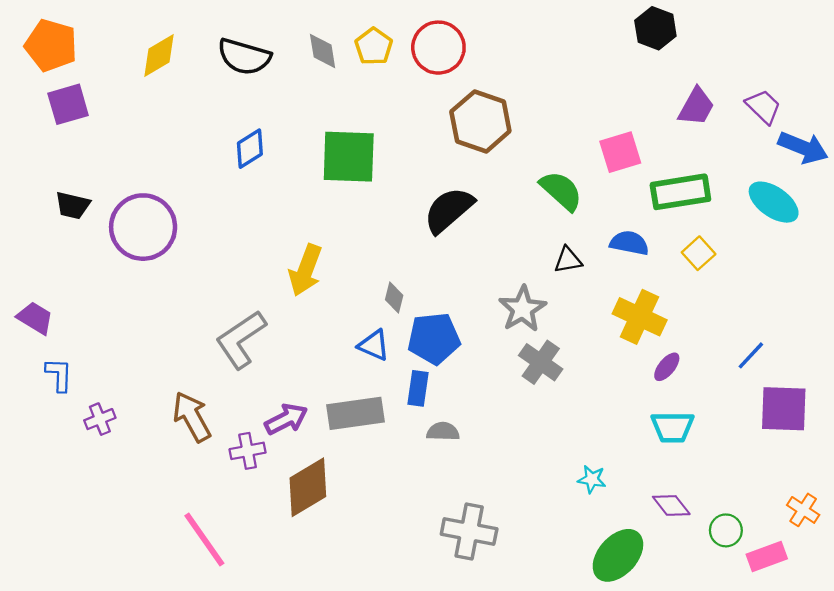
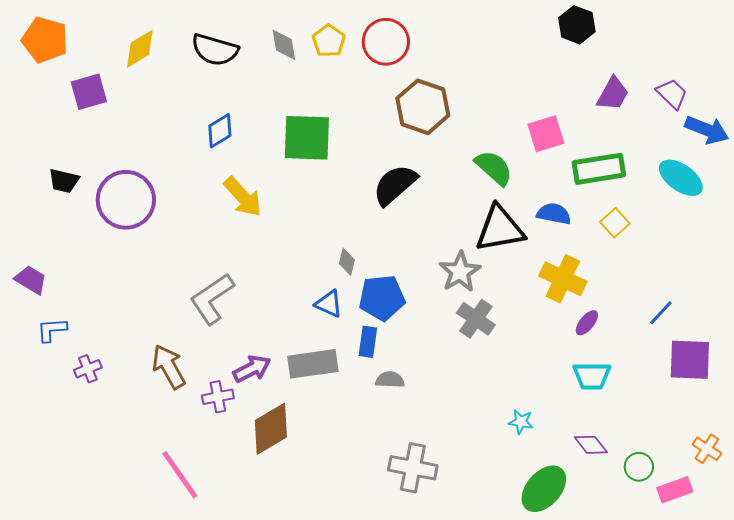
purple square: (68, 104) -> (89, 92), moved
black triangle: (568, 260) -> (500, 229), size x2.0
yellow arrow: (306, 270) -> (243, 197), moved, turned -63
blue L-shape: (59, 375) -> (52, 330), turned -96

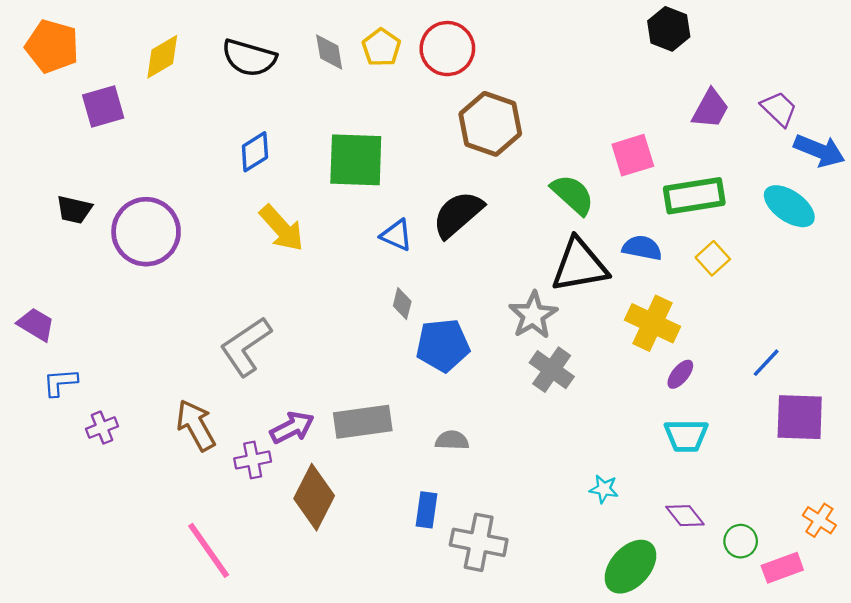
blue triangle: (329, 304) -> (396, 235), moved
blue rectangle: (368, 342) -> (427, 510), moved
brown diamond: (271, 429) -> (314, 497), turned -32

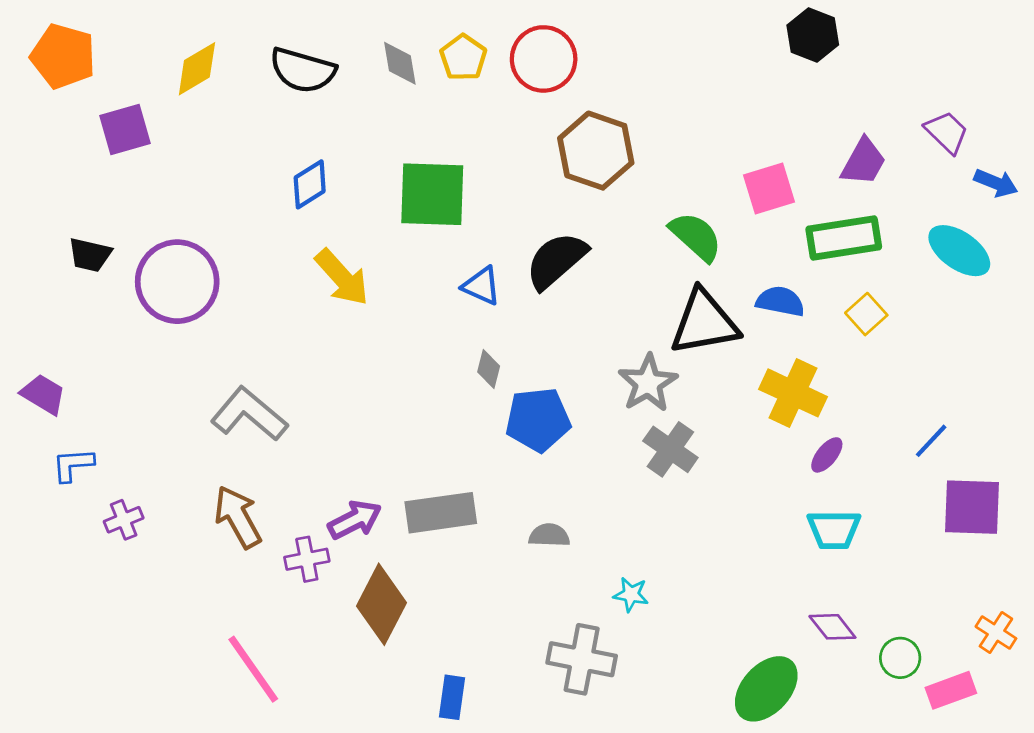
purple trapezoid: (710, 109) -> (863, 162), moved
blue arrow: (819, 151) -> (996, 183), size x0.7
gray L-shape: (246, 346) -> (249, 414), moved, turned 74
cyan star: (604, 489) -> (631, 594), moved
blue rectangle: (427, 510) -> (452, 697), moved

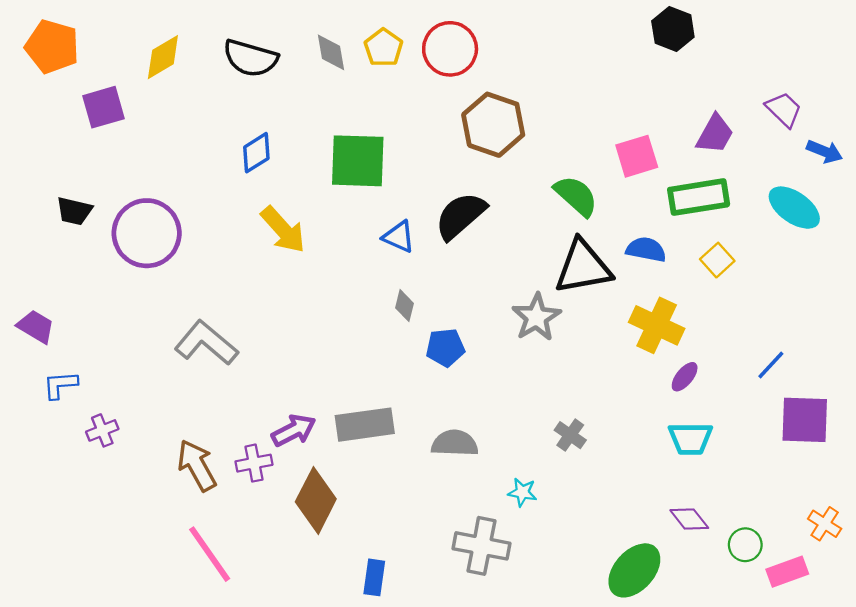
blue pentagon: (538, 420) -> (445, 348), size x0.7
gray cross: (670, 449) -> (570, 435), moved, size x0.7
brown arrow: (238, 517) -> (197, 465), moved
gray semicircle: (549, 535) -> (455, 443), size x1.4

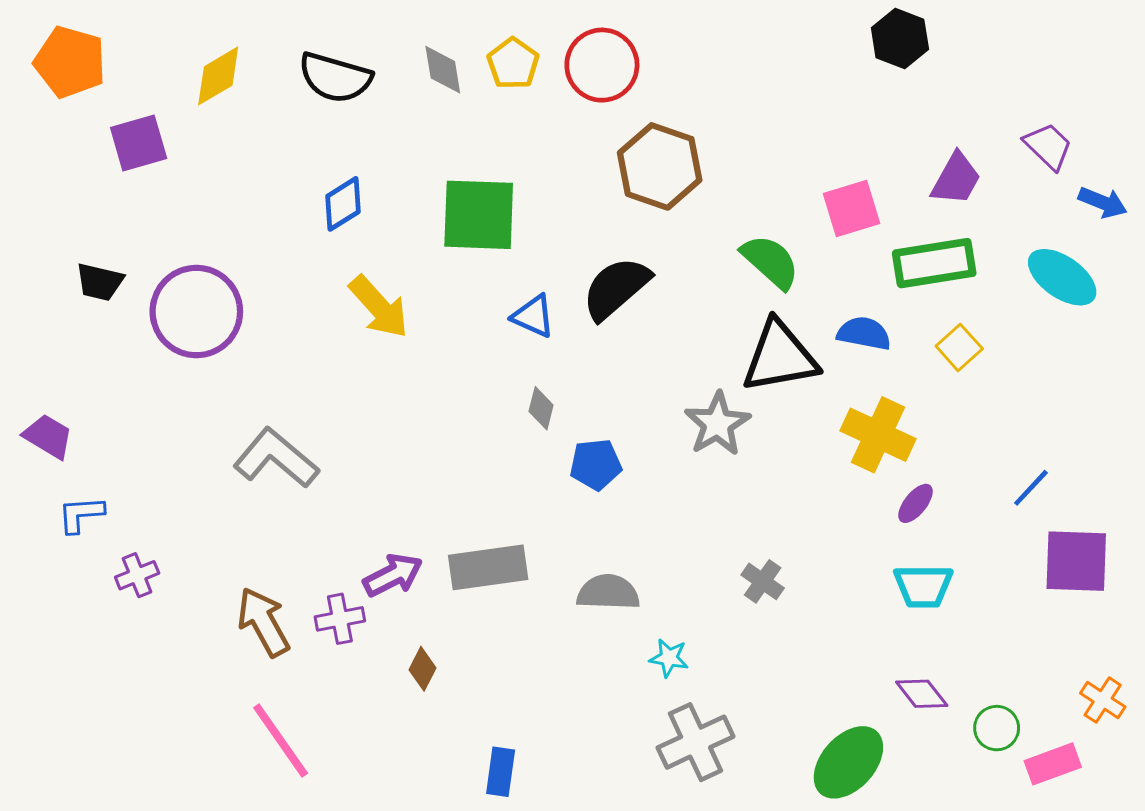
cyan star: (522, 492) -> (669, 658), moved
brown diamond: (316, 500) -> (423, 669), size x0.5
gray cross: (482, 546) -> (696, 742), moved, turned -36

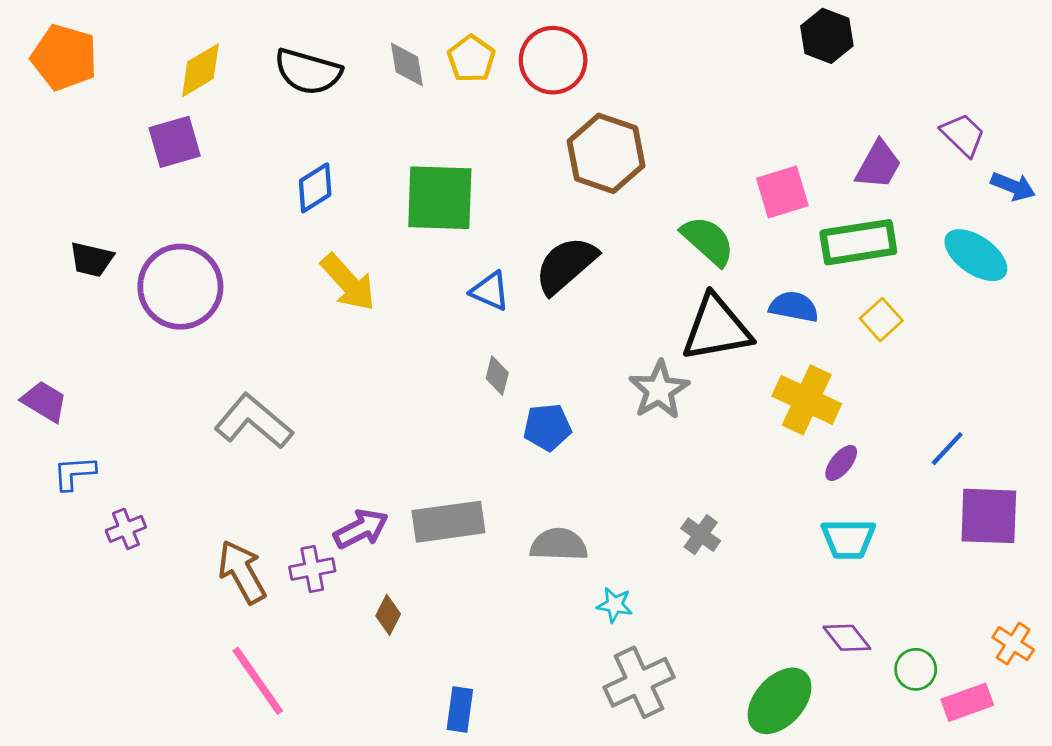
purple square: (139, 143) -> (175, 142), moved

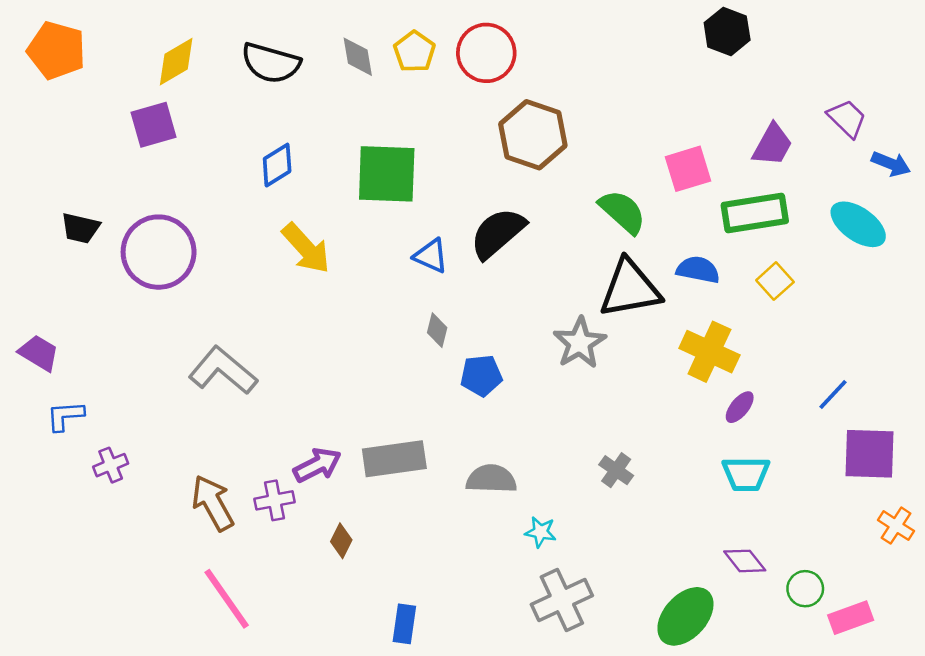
orange cross: (1013, 644) -> (896, 526), moved

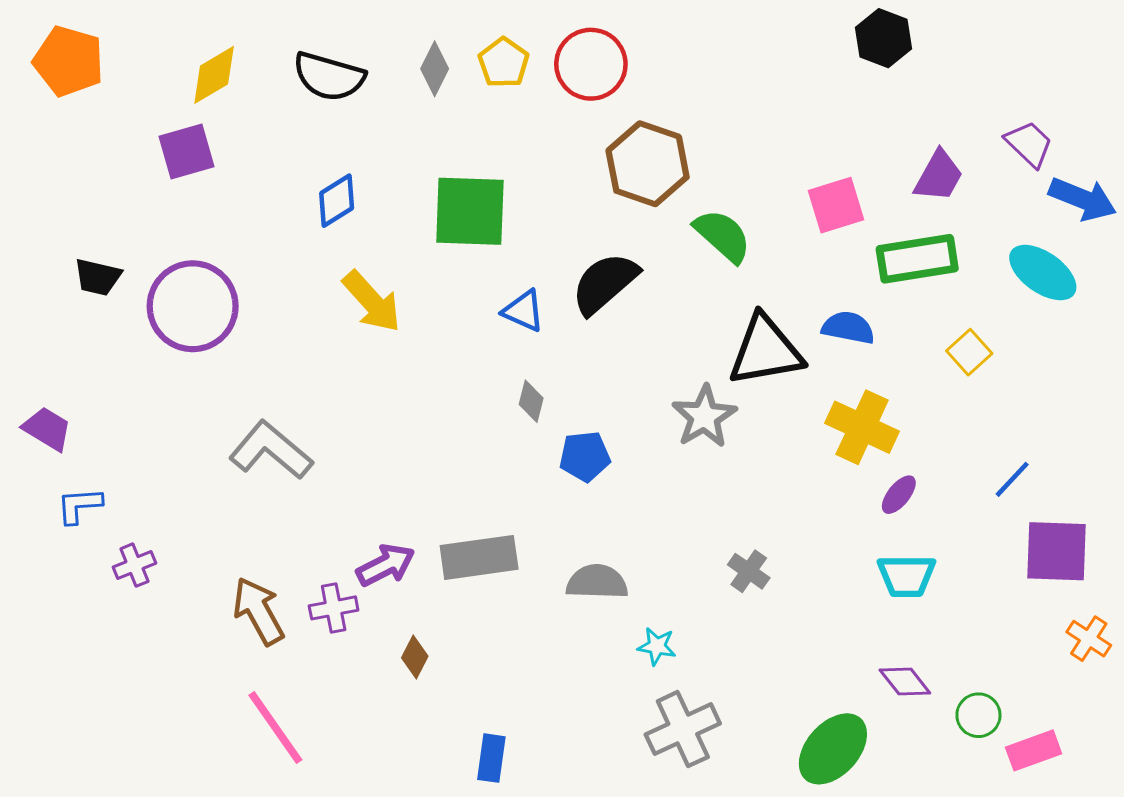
gray diamond: (358, 57) -> (435, 69), turned 36
blue arrow: (891, 164) -> (1083, 199), size x1.4
green semicircle: (622, 212) -> (723, 236), moved
yellow square: (775, 281) -> (969, 352), moved

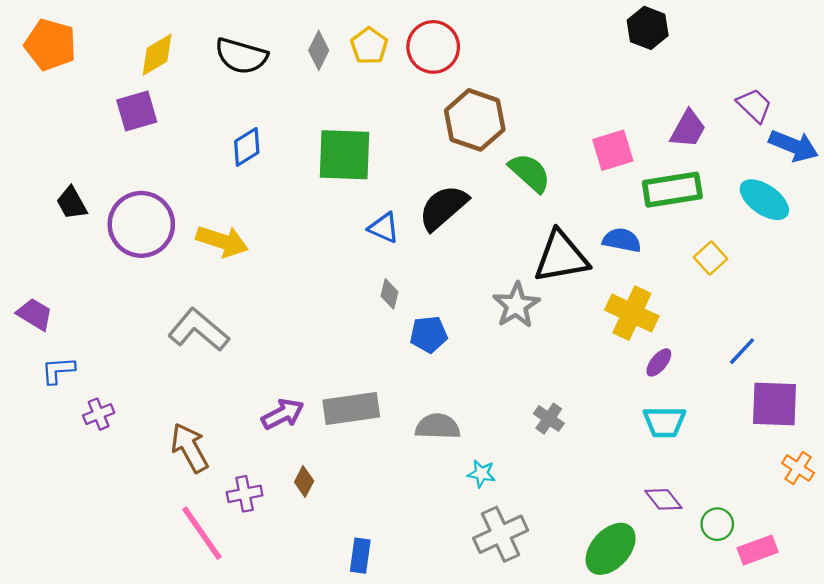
black trapezoid: (98, 277) -> (72, 203), turned 48
yellow arrow: (372, 302) -> (222, 241), moved, turned -30
purple cross: (334, 608) -> (245, 494), moved

